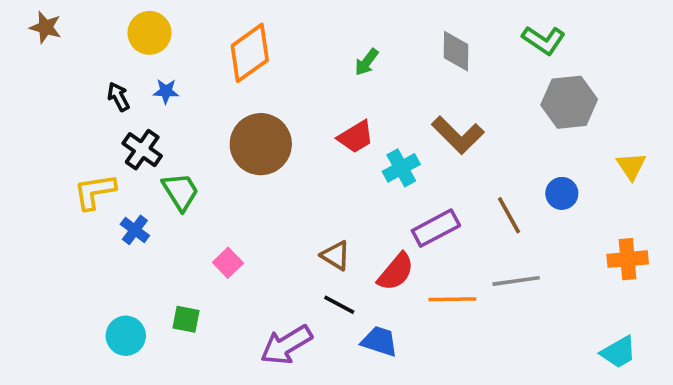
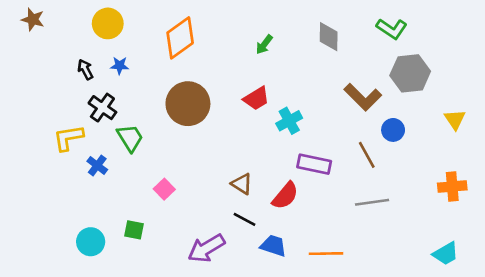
brown L-shape: (458, 135) -> (363, 97), moved
blue circle: (562, 193) -> (393, 130), moved
purple rectangle: (436, 228) -> (314, 164), turned 40
orange line: (452, 299) -> (326, 254), moved

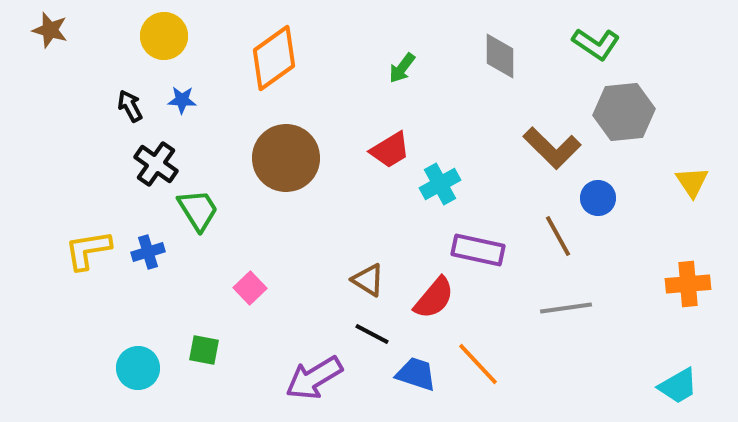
yellow L-shape: (68, 138) -> (88, 250), moved
blue cross: (97, 165) -> (148, 252), turned 36
orange line: (326, 254) -> (478, 364), moved, turned 48

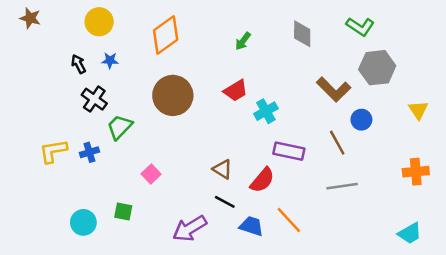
green trapezoid: (198, 210) -> (120, 127), turned -104

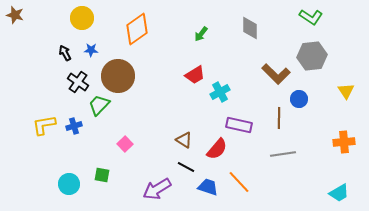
brown star: (30, 18) -> (15, 15), moved
green L-shape: (360, 27) -> (311, 17), moved
brown circle: (173, 95) -> (118, 76), moved
brown line: (337, 143) -> (279, 118), turned 30

